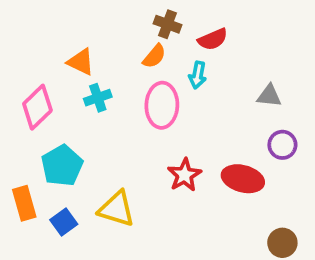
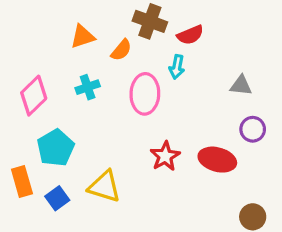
brown cross: (167, 24) -> (150, 21), size x1.4
orange semicircle: (154, 56) -> (121, 50), moved
orange triangle: (81, 62) -> (83, 37), moved, turned -44

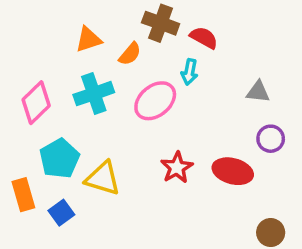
red semicircle: (190, 35) -> (204, 38), turned -128
cyan cross: (88, 87) -> (94, 94), size x1.5
pink ellipse: (145, 94) -> (155, 101), turned 48
yellow triangle: (104, 187) -> (103, 178), moved

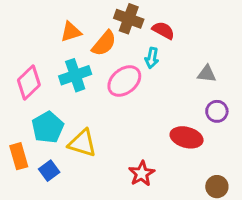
orange semicircle: (130, 54) -> (104, 43), size x1.4
red star: (177, 168) -> (142, 174), moved

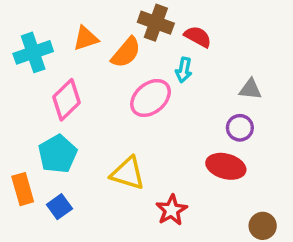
cyan cross: (75, 75) -> (33, 52), moved
pink diamond: (29, 82) -> (66, 100), moved
purple circle: (217, 111) -> (240, 128), moved
yellow triangle: (82, 143) -> (128, 173), moved

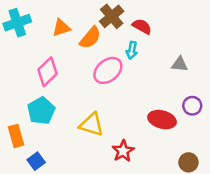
brown cross: (156, 23) -> (112, 16), turned 30
cyan cross: (33, 52) -> (17, 23), moved
purple circle: (240, 128) -> (192, 106), moved
blue square: (59, 207) -> (36, 161), moved

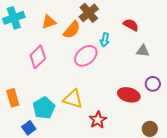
red semicircle: (142, 26) -> (131, 25), moved
cyan pentagon: (41, 111) -> (44, 108), moved
orange rectangle: (16, 136) -> (13, 98), moved

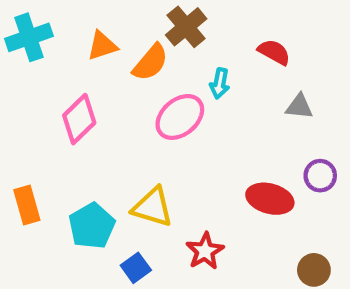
blue square: (29, 128) -> (136, 268), moved

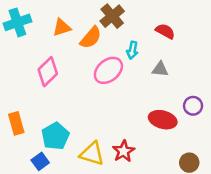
gray triangle: (299, 106) -> (160, 69), moved
yellow triangle: (153, 207) -> (92, 154), moved
blue square: (136, 268) -> (40, 161), moved

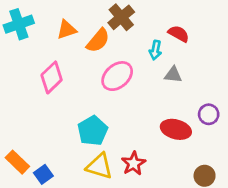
cyan arrow: (132, 50) -> (155, 50), moved
orange rectangle: (16, 123) -> (17, 162), moved, turned -30
cyan pentagon: (55, 136) -> (93, 131), moved

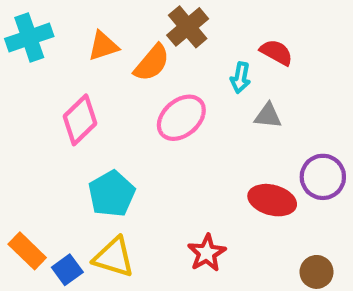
purple circle: (209, 114) -> (323, 177), size x1.4
cyan pentagon: (93, 131) -> (112, 194), moved
yellow triangle: (99, 166) -> (114, 257), moved

